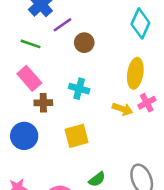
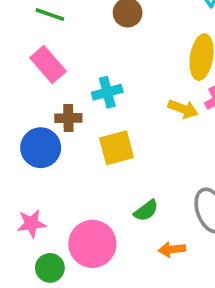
cyan cross: (79, 89) -> (107, 92), moved, turned -30
brown cross: (43, 103) -> (68, 118), moved

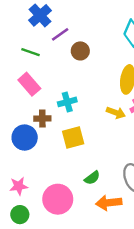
orange arrow: (172, 249) -> (109, 203), size x1.5
green circle: (50, 268) -> (20, 215), moved

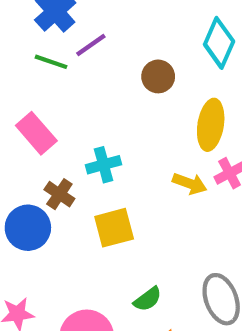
brown circle: (80, 51) -> (158, 76), moved
green line: (31, 52) -> (51, 62), moved
brown cross: (42, 119) -> (59, 194), turned 35

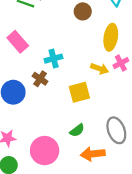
brown cross: (59, 194) -> (40, 79), moved
yellow square: (114, 228) -> (79, 92), moved

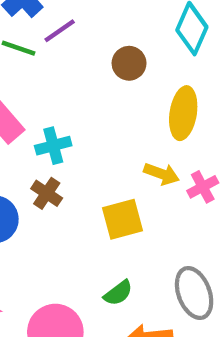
cyan cross: (54, 59) -> (53, 146), moved
pink cross: (121, 63) -> (203, 187), moved

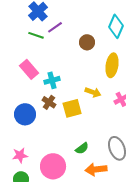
yellow arrow: (162, 174) -> (93, 92), moved
yellow square: (123, 219) -> (72, 108), moved

